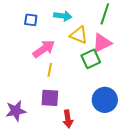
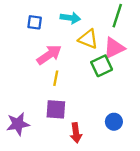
blue circle: (105, 100) -> (114, 122), moved, size x0.6

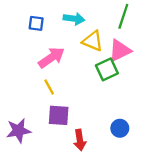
yellow line: (56, 78) -> (49, 87), moved, turned -40

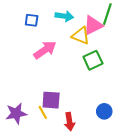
pink triangle: (120, 50) -> (93, 25), moved
yellow line: (49, 87) -> (43, 112), moved

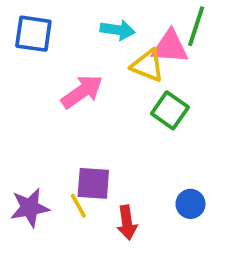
blue square: (32, 20) -> (33, 34), moved, size x1.5
pink triangle: (93, 25) -> (170, 47), turned 30
green square: (93, 60) -> (170, 110), turned -30

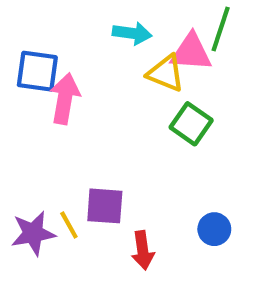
blue square: (33, 34) -> (37, 71), moved
pink arrow: (82, 92) -> (65, 99), moved, turned -45
yellow line: (78, 206) -> (69, 225), moved

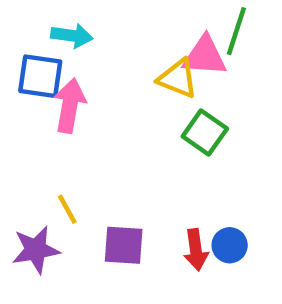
cyan arrow: (132, 33) -> (72, 36), moved
purple square: (105, 206) -> (124, 245), moved
yellow line: (69, 225) -> (67, 209), moved
red arrow: (143, 250) -> (196, 250), moved

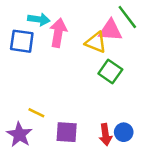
green line: (236, 31) -> (127, 17), turned -55
pink arrow: (70, 106) -> (58, 33), moved
yellow line: (67, 209) -> (36, 113), turned -35
purple star: (36, 250) -> (19, 135), turned -30

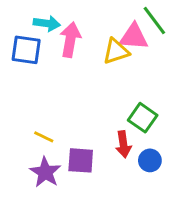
yellow triangle: (96, 42) -> (116, 51), turned -40
green square: (110, 72) -> (143, 118), moved
purple star: (19, 135) -> (45, 172), moved
red arrow: (105, 135) -> (123, 144), moved

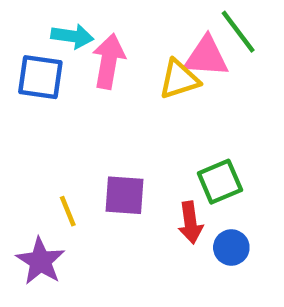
green square: (143, 118) -> (220, 182), turned 32
yellow line: (44, 137) -> (68, 211), turned 42
purple square: (81, 160) -> (125, 195), moved
purple star: (45, 172) -> (40, 261), moved

